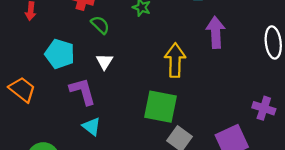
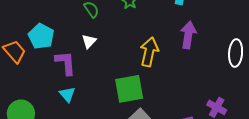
cyan pentagon: (60, 54) -> (41, 36), moved
green square: (160, 107) -> (129, 89), turned -32

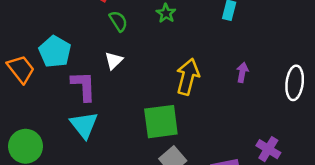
purple arrow: (188, 35) -> (242, 72), moved, size x0.6
cyan triangle: (67, 94) -> (84, 125), size x1.4

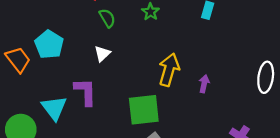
purple arrow: (242, 72) -> (204, 84), moved
purple L-shape: (84, 86) -> (85, 92), moved
cyan triangle: (84, 125) -> (54, 108), moved

